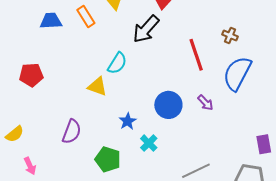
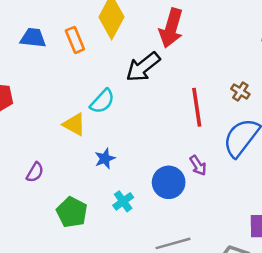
blue circle: (168, 105) -> (169, 182), moved
blue star: (128, 121) -> (105, 158), moved
purple semicircle: (72, 132) -> (35, 172), size x0.7

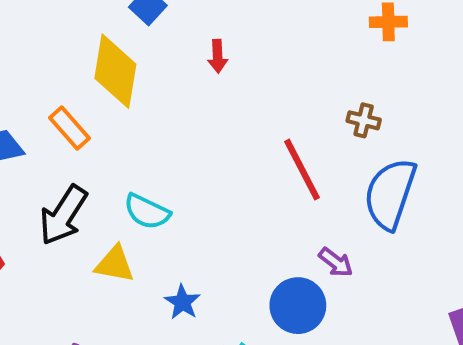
red arrow: (171, 28) -> (218, 56), size x0.5
black arrow: (143, 67) -> (63, 215), moved
cyan semicircle: (102, 101) -> (147, 212), turned 92

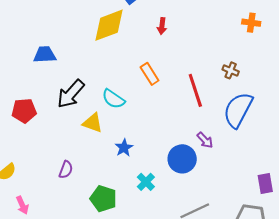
yellow diamond: (115, 71) -> (109, 25), turned 51
orange rectangle: (69, 128) -> (150, 74), moved

